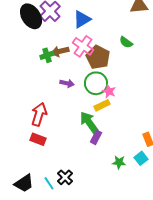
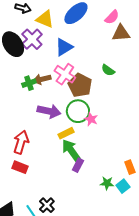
purple arrow: (67, 83) -> (49, 111), size x1.6
yellow rectangle: (102, 105) -> (66, 133), moved
green star: (119, 162) -> (107, 183), moved

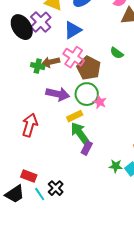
green cross: (29, 83) -> (38, 66), turned 32
red rectangle: (20, 167) -> (29, 176), moved

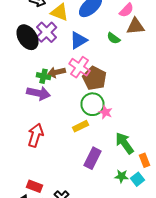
green semicircle: (117, 53) -> (114, 38), moved
purple arrow: (58, 94) -> (38, 93), moved
green arrow: (80, 133) -> (124, 143), moved
purple rectangle: (87, 148) -> (92, 158), size x1.5

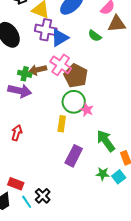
purple cross: (46, 32) -> (46, 30), moved, turned -35
yellow rectangle: (80, 126) -> (62, 124), turned -56
red arrow: (36, 135) -> (17, 133), size x0.7

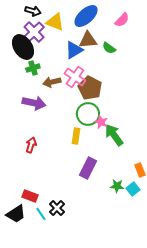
brown triangle: (117, 24) -> (88, 40), moved
purple cross: (46, 30) -> (34, 32), moved, turned 35
green cross: (25, 74) -> (33, 68), moved, turned -32
green arrow: (106, 141) -> (114, 135), moved

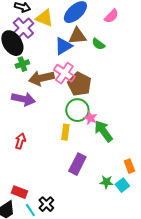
brown arrow: (52, 82) -> (41, 78), size x1.4

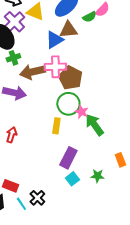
green semicircle: (98, 44) -> (89, 17), moved, turned -64
pink cross: (64, 73) -> (55, 67), turned -35
cyan square: (122, 185) -> (72, 179), moved

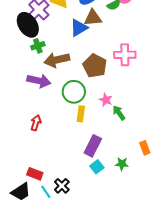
pink cross: (55, 67) -> (125, 55), moved
green circle: (68, 104) -> (74, 92), moved
green arrow: (94, 125) -> (119, 113), size x0.7

